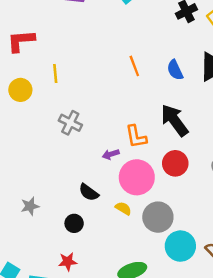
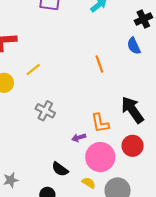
blue semicircle: (175, 70) -> (134, 46), moved
yellow line: (55, 74) -> (33, 70), turned 56

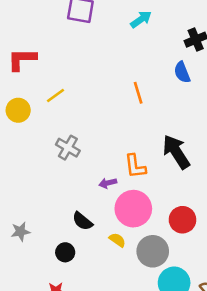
red circle: (133, 146) -> (182, 220), moved

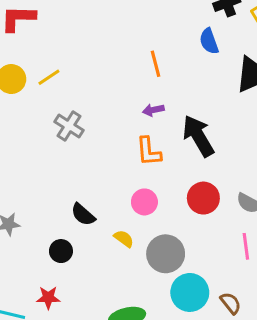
yellow line: (55, 95) -> (49, 77), moved
purple arrow: (108, 183) -> (153, 110), moved
pink circle: (133, 209) -> (144, 202), size x0.6
red circle: (182, 220) -> (203, 198), moved

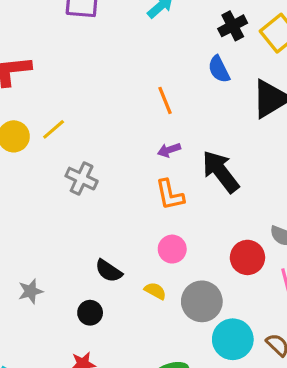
red circle: (203, 198) -> (247, 257), moved

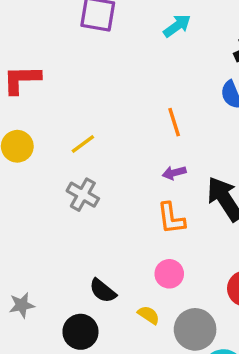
yellow line: (54, 129) -> (83, 144), moved
black circle: (90, 313) -> (80, 332), size x1.4

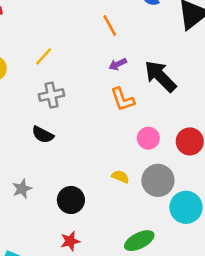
gray cross: (83, 195) -> (51, 95), turned -30
pink circle: (169, 274) -> (148, 138), moved
black semicircle: (103, 291) -> (43, 135), moved

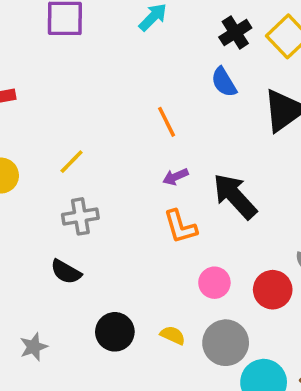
black circle: (71, 200) -> (115, 332), moved

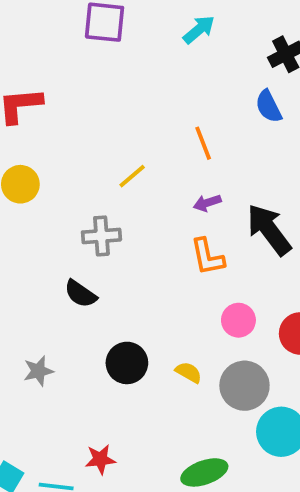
yellow line: (72, 162) -> (132, 176), moved

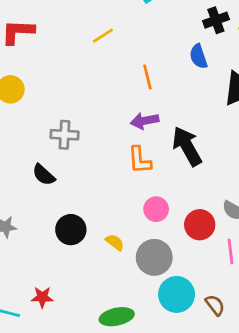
yellow line: (132, 176) -> (103, 36), moved
purple arrow: (207, 203) -> (145, 121), size x1.4

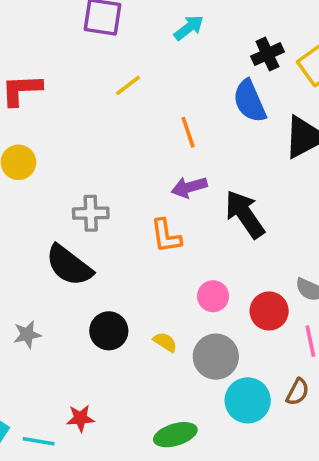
blue semicircle: (198, 56) -> (250, 101), size x1.4
orange L-shape: (140, 160) -> (166, 236), moved
black semicircle: (44, 175) -> (69, 265), size x1.6
brown semicircle: (215, 305) -> (298, 392), moved, turned 70

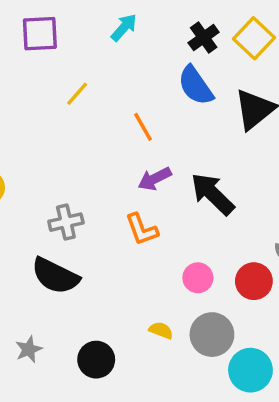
black circle: (109, 331) -> (96, 360), moved

